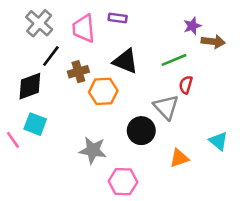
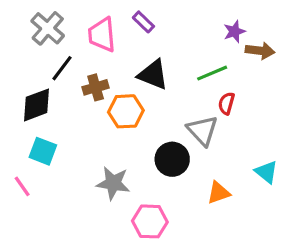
purple rectangle: (118, 18) -> (143, 22), turned 36
pink line: (13, 140) -> (22, 186), moved

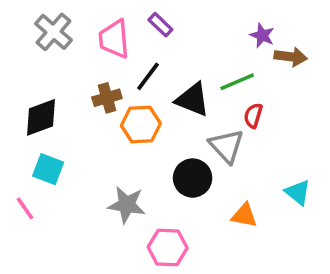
purple star: (234, 32) -> (262, 35), turned -30
black line: (62, 68) -> (148, 76), moved
black triangle: (153, 75) -> (193, 100), moved
orange triangle: (218, 193) -> (244, 215), turned 30

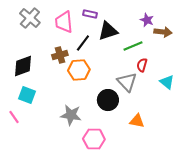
purple rectangle: (160, 25) -> (90, 14), turned -32
black triangle: (193, 100) -> (108, 31), moved, turned -40
cyan triangle: (298, 192) -> (167, 82), moved

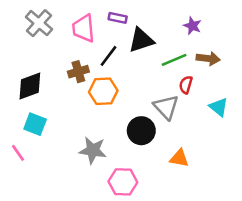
brown arrow: (163, 32) -> (208, 59), moved

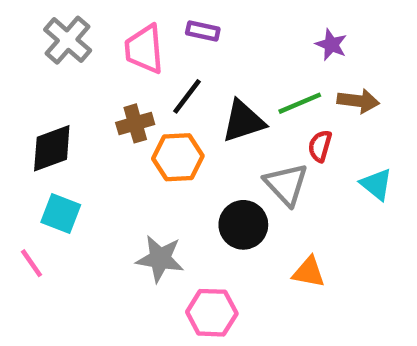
black triangle: (141, 40) -> (243, 121), moved

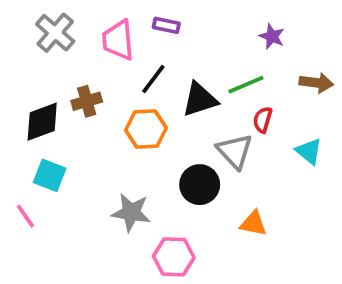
brown arrow: (358, 101) -> (316, 83), moved
brown cross: (135, 123) -> (87, 101), moved

